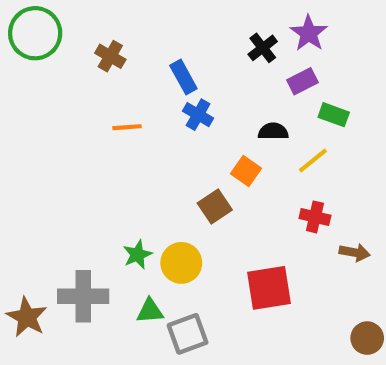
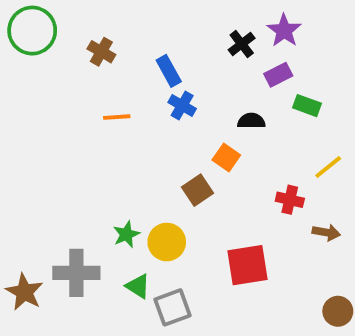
yellow line: (313, 161) -> (328, 167), moved
green triangle: (150, 311) -> (138, 286), turned 36

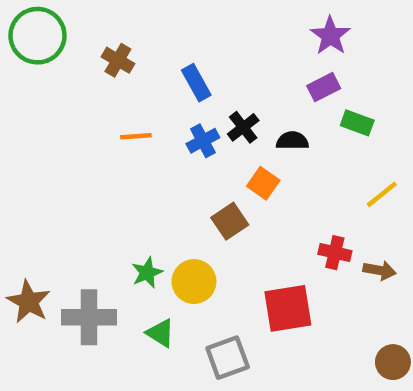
black cross: (242, 44) -> (243, 127), moved
blue cross: (182, 106) -> (203, 141), moved, turned 32
red cross: (290, 200) -> (335, 253), moved
brown star: (24, 292) -> (29, 302), moved
gray square: (173, 307) -> (228, 358), moved

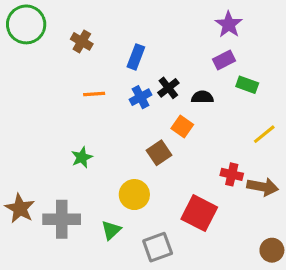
blue rectangle: (196, 83) -> (136, 57), turned 50
brown arrow: (380, 270) -> (263, 187), size x1.4
green star: (147, 273) -> (82, 157), moved
red square: (288, 308) -> (199, 213), turned 36
green triangle: (160, 333) -> (111, 230), turned 45

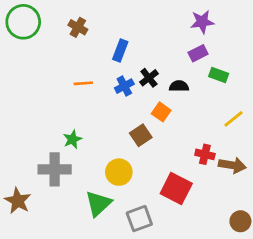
purple star: (229, 24) -> (202, 22), turned 30
brown cross: (82, 41) -> (78, 27), moved
brown star: (20, 208) -> (18, 201), moved
gray cross: (62, 219) -> (55, 169), moved
green triangle: (111, 230) -> (98, 204), size x1.5

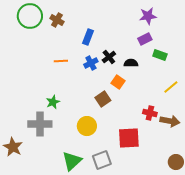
green circle: (23, 22) -> (30, 16), moved
red square: (176, 188) -> (129, 138), turned -30
green triangle: (98, 204) -> (72, 161), moved

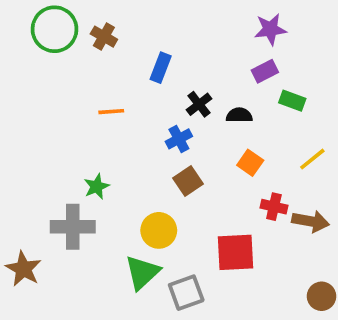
blue cross: (91, 63) -> (179, 139), moved
orange square: (118, 82) -> (250, 163), moved
green triangle: (72, 161) -> (142, 272), moved

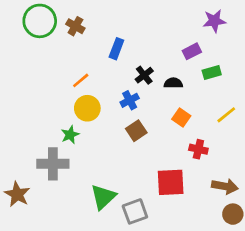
purple star: (270, 29) -> (214, 21), moved
green rectangle: (292, 101) -> (212, 73), turned -36
orange line: (111, 112) -> (81, 80), turned -36
brown arrow: (311, 221) -> (225, 186), moved
yellow circle: (159, 230) -> (87, 108), moved

